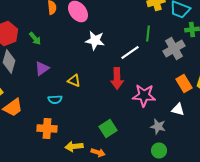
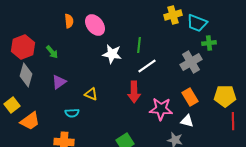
green line: (148, 34) -> (139, 45), moved
orange rectangle: (184, 84) -> (190, 97), moved
white triangle: (178, 110) -> (187, 121), moved

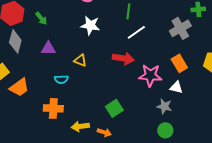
white star: (112, 54) -> (90, 25), moved
purple triangle: (59, 82) -> (48, 48), turned 35
red arrow: (134, 92) -> (123, 58), turned -80

